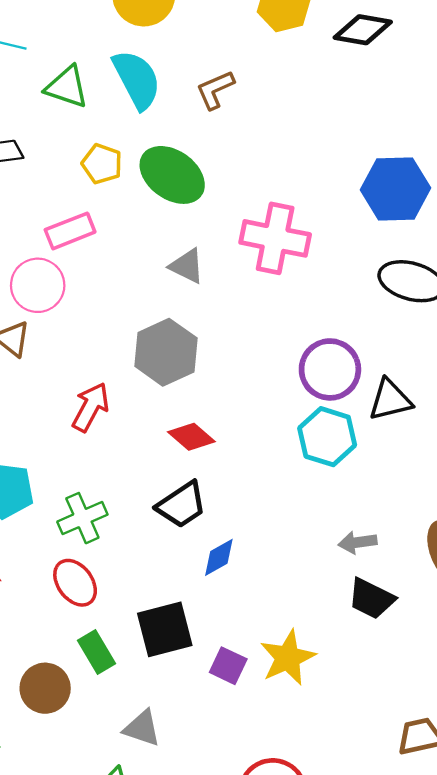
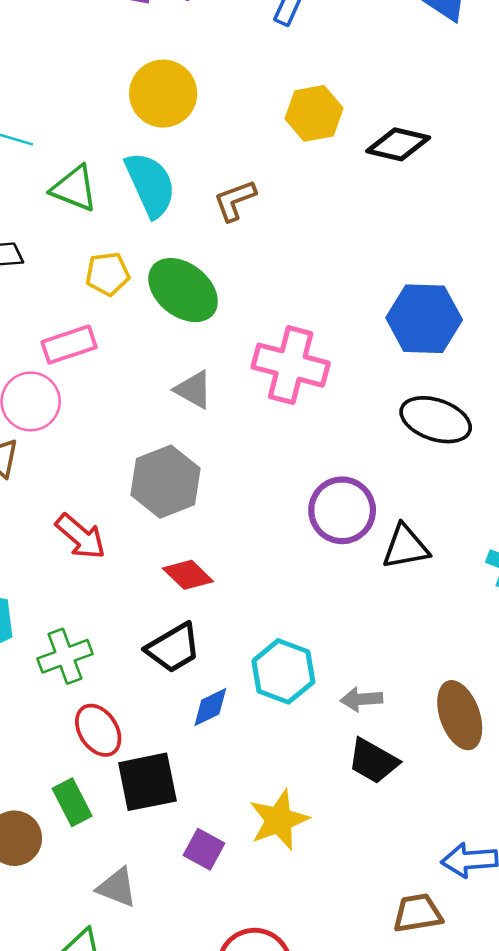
yellow pentagon: (102, 164) -> (108, 274), turned -30
red arrow: (91, 407) -> (81, 536), turned 99
cyan hexagon: (327, 437) -> (283, 671), moved
red ellipse: (75, 583) -> (98, 730), moved
purple square: (228, 666) -> (204, 849), moved

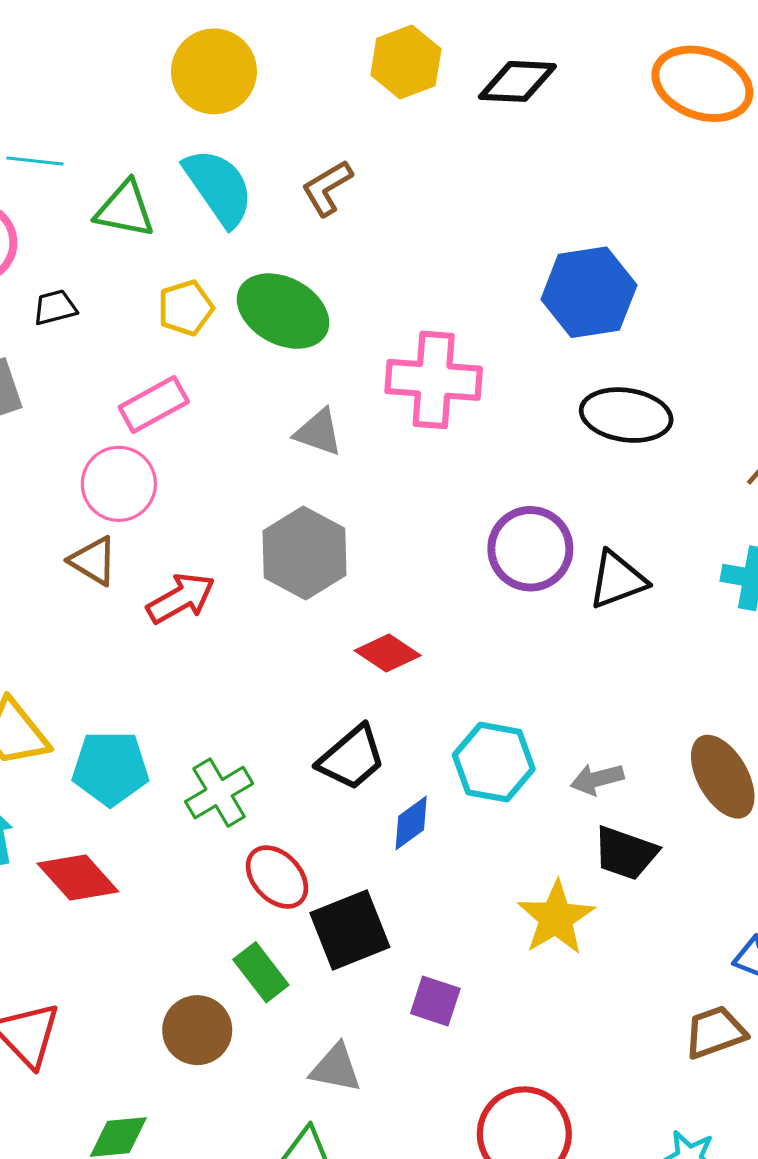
red arrow: (81, 536) -> (181, 598), moved, turned -60
red diamond: (188, 575) -> (388, 653), moved
yellow star: (279, 820) -> (556, 918), moved

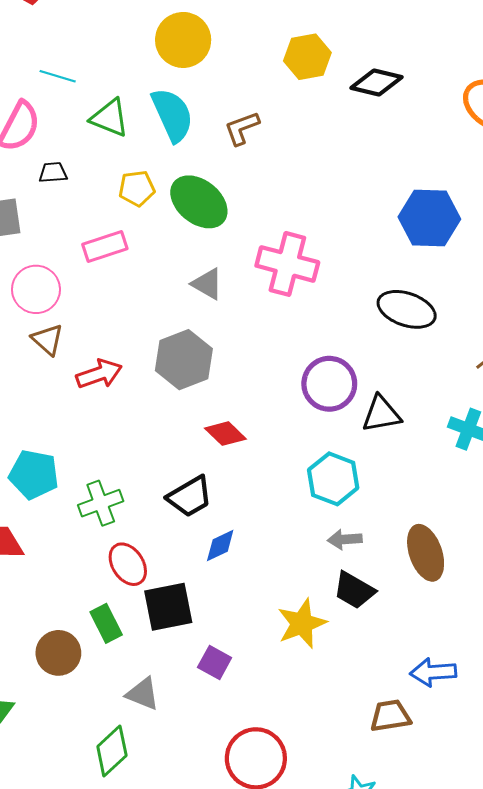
blue hexagon: (589, 292) -> (429, 218), moved
pink circle: (119, 484) -> (36, 289), moved
cyan hexagon: (494, 762) -> (333, 479), moved

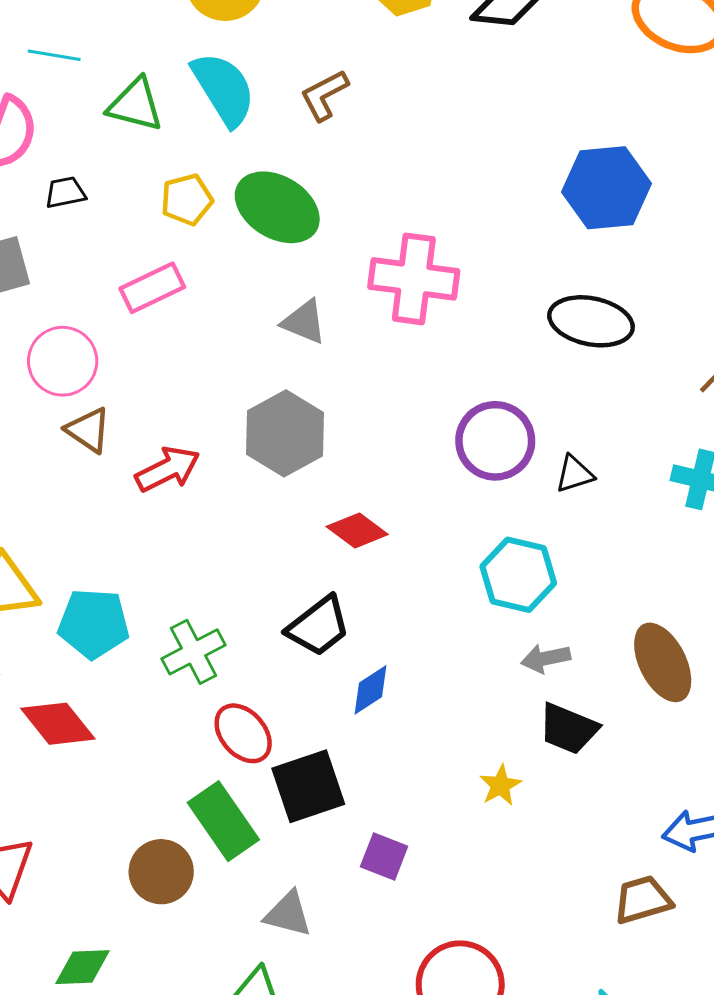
black triangle: (381, 414) -> (575, 474), size x0.7
green rectangle: (106, 623) -> (223, 821), size x1.4
yellow star: (302, 624) -> (500, 785), size x0.6

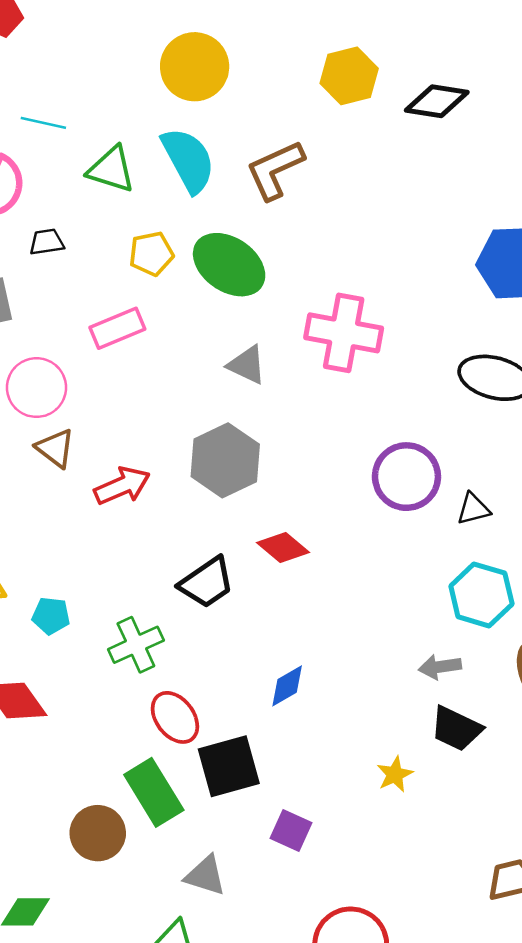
brown L-shape: (324, 95) -> (275, 170), size x1.4
cyan hexagon: (518, 575) -> (481, 595), moved
cyan pentagon: (94, 624) -> (51, 616), size x0.6
black trapezoid: (319, 626) -> (207, 583), moved

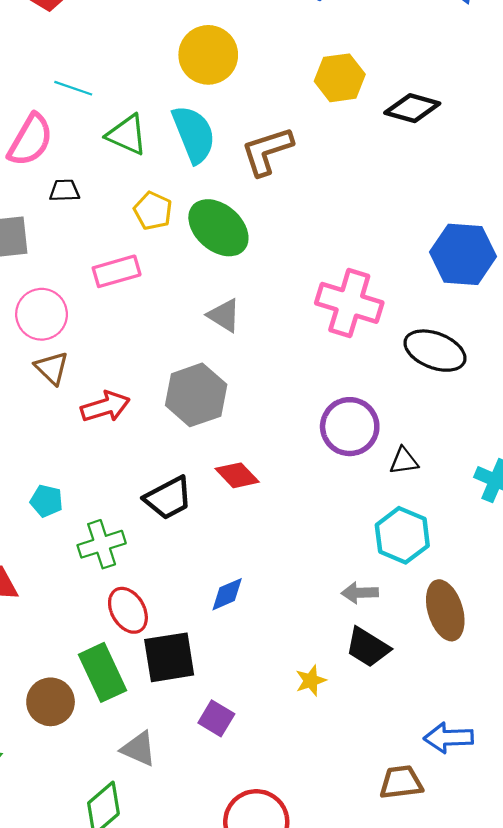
yellow pentagon: (151, 254) -> (153, 211), turned 30
pink cross: (344, 333) -> (349, 303), moved
cyan pentagon: (51, 616) -> (46, 501), moved

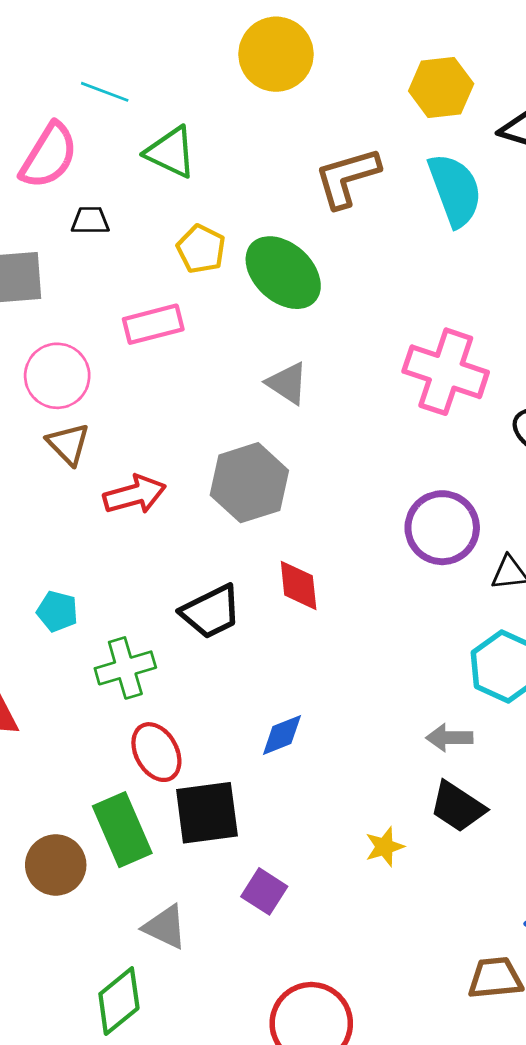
cyan semicircle: (194, 134) -> (455, 190), moved
red diamond: (237, 475) -> (299, 585), turned 36

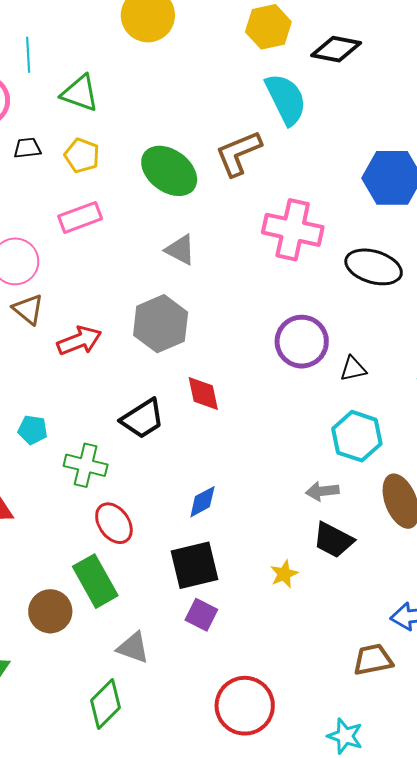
cyan line: (105, 92) -> (28, 55), turned 72
brown L-shape: (347, 177) -> (238, 153), moved
yellow pentagon: (201, 249) -> (82, 155), moved
green cross: (125, 668) -> (86, 465), turned 36
black square: (207, 813) -> (194, 565), moved

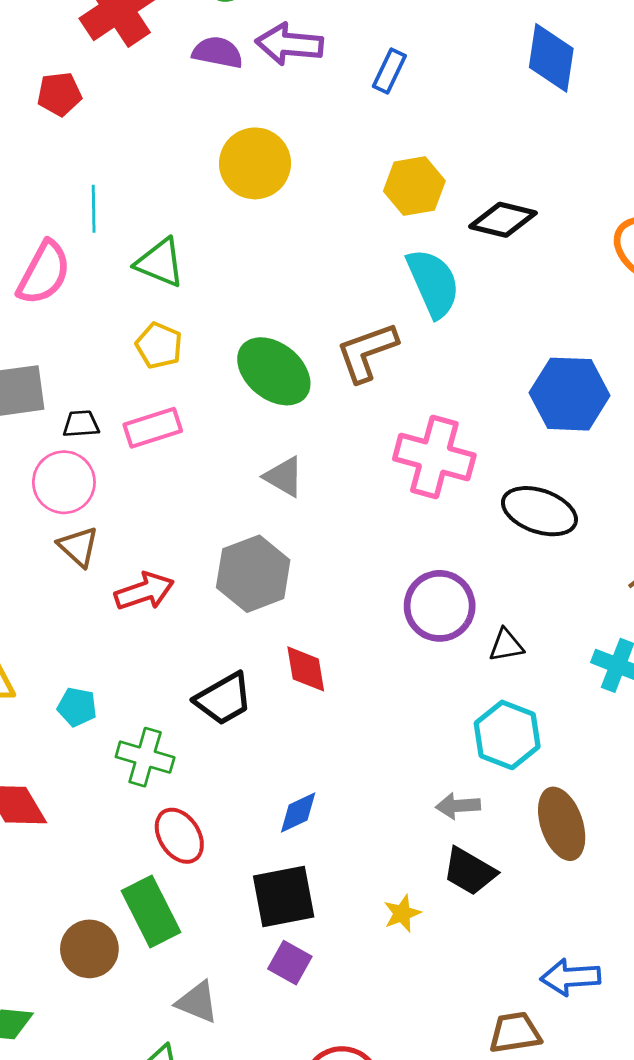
black trapezoid: (27, 148) -> (81, 424), moved

